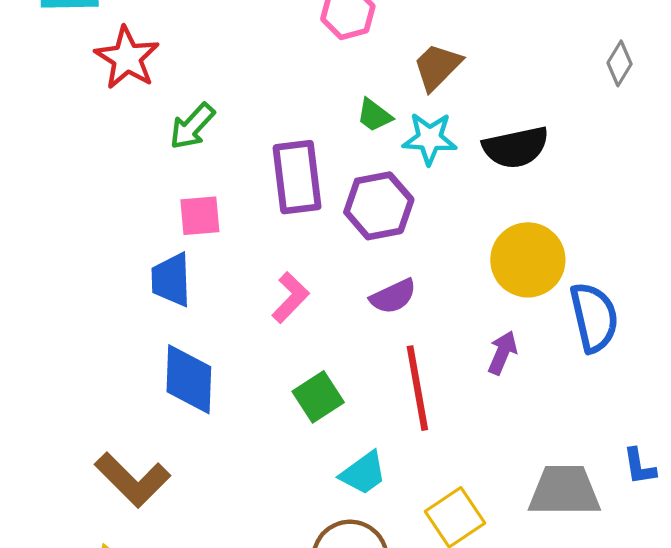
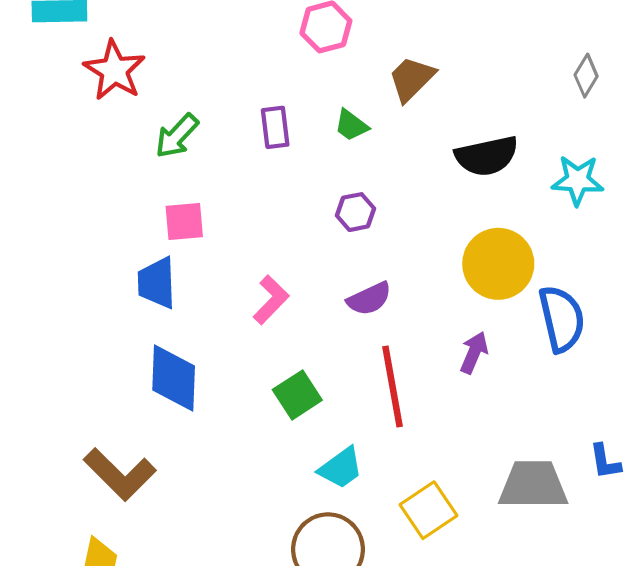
cyan star: (430, 138) -> (578, 180), moved
purple rectangle: (297, 177) -> (275, 127), moved, size x0.6
purple hexagon: (379, 206) -> (356, 212), size x0.6

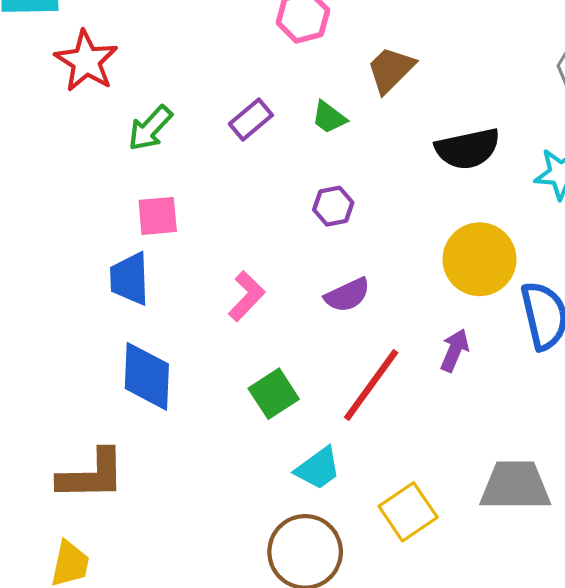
purple rectangle: (275, 127) -> (251, 119), turned 57
red line: (393, 386) -> (371, 385), turned 46
brown L-shape: (120, 474) -> (92, 475), turned -46

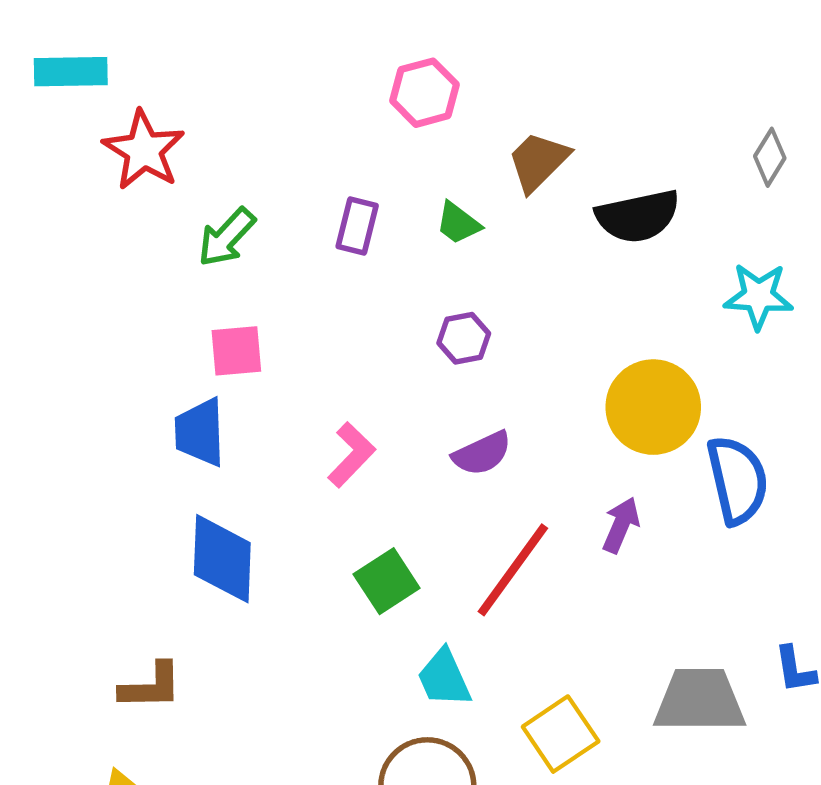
purple rectangle: (251, 119) -> (357, 226), turned -36
black semicircle: (468, 149) -> (638, 216), moved
cyan trapezoid: (318, 468) -> (444, 678), turned 102
brown L-shape: (92, 475) -> (151, 686), size x0.7

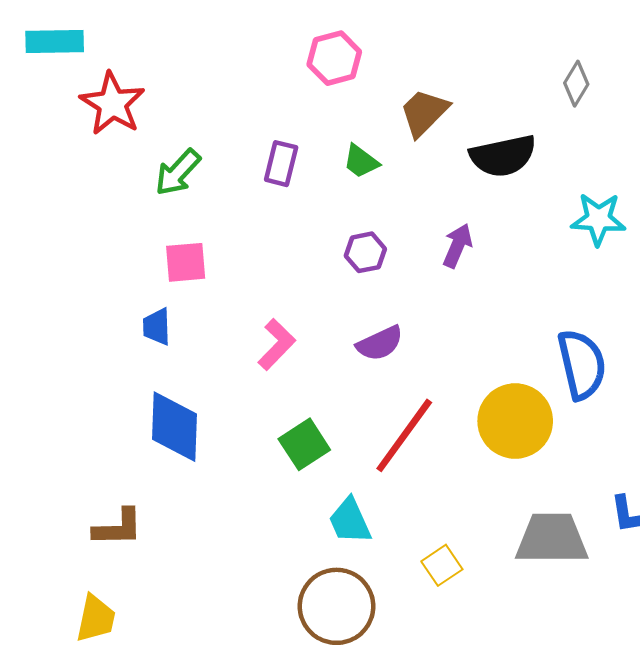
gray diamond: (770, 157) -> (576, 84), moved
yellow circle: (653, 407) -> (515, 421), moved
blue trapezoid: (200, 432) -> (157, 327), size x0.7
purple arrow: (621, 525) -> (457, 246), moved
yellow square: (561, 734) -> (442, 565), size x0.7

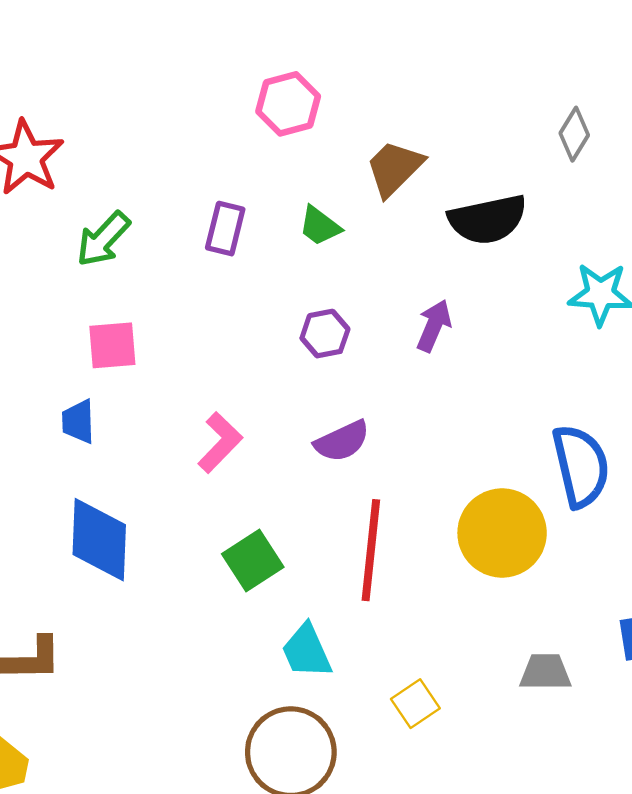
red line: (404, 435) -> (371, 550), turned -30
gray trapezoid: (552, 539) -> (545, 672), size x0.6

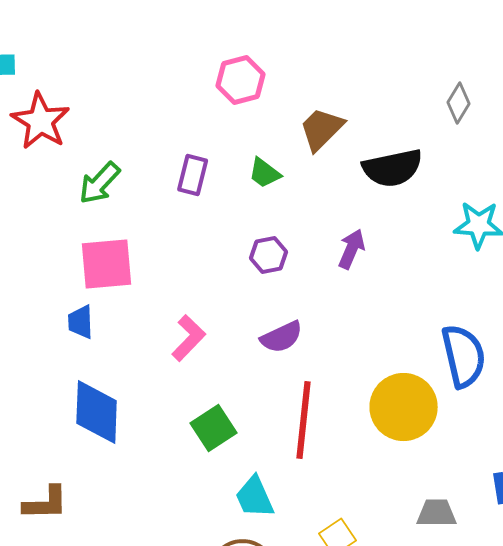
pink square: (112, 345) -> (107, 264), size x1.4

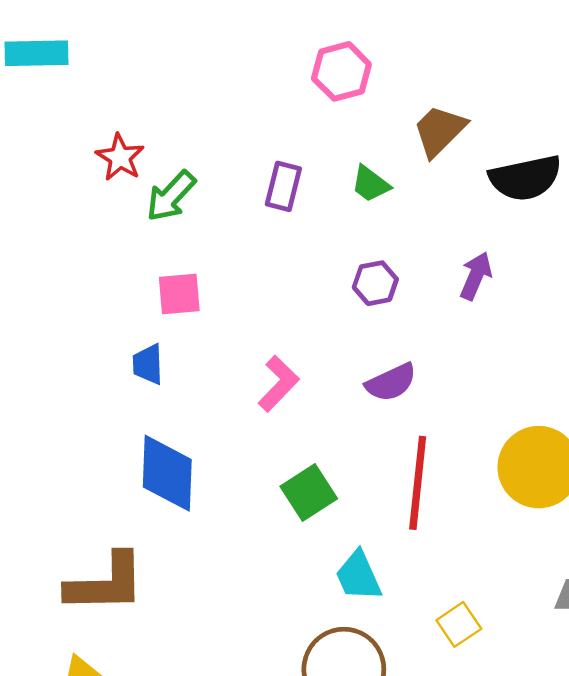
red star: (41, 121) -> (120, 157), moved, size x0.7
pink square: (107, 264) -> (179, 294), size x0.7
brown L-shape: (46, 503) -> (106, 583), size x1.5

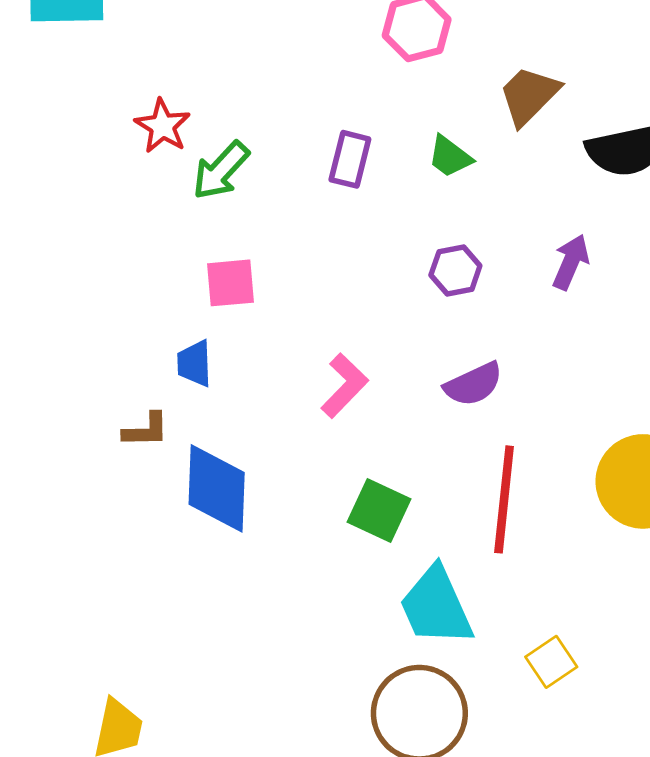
green square: (309, 493) -> (379, 511), turned -32
cyan trapezoid: (358, 576) -> (436, 606), size x1.4
brown L-shape: (106, 583) -> (146, 430), moved, size x0.5

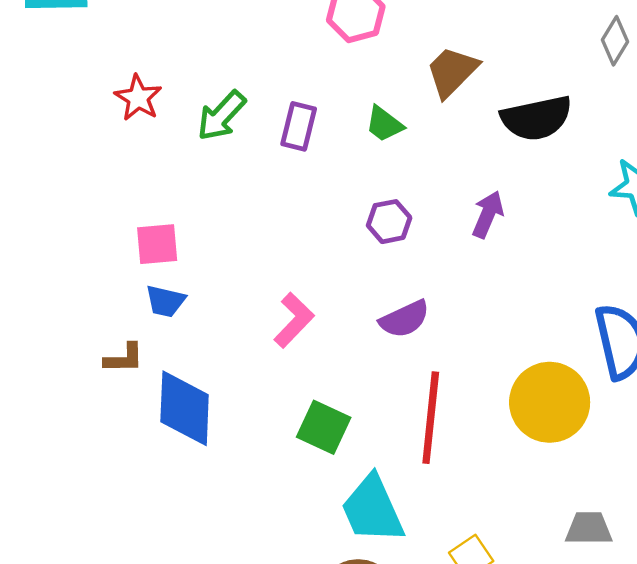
green arrow: (221, 170) -> (221, 116), moved
pink square: (231, 283) -> (157, 244), moved
blue trapezoid: (194, 363) -> (165, 301), turned -75

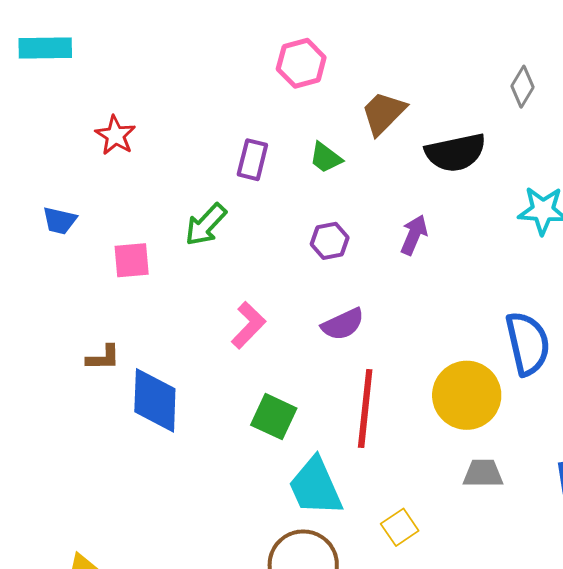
green arrow: (221, 116) -> (206, 225), moved
blue trapezoid: (165, 301) -> (60, 221), moved
gray trapezoid: (589, 528) -> (483, 473), moved

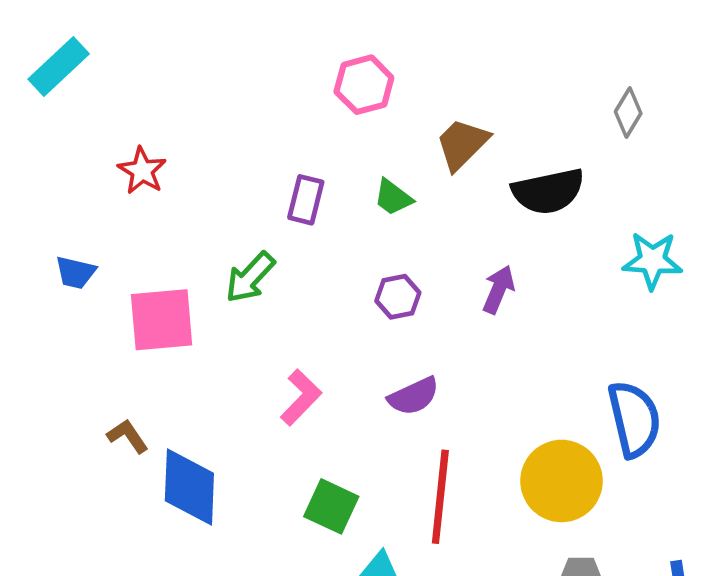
cyan rectangle: (45, 48) -> (59, 66), turned -42
pink square: (132, 260) -> (162, 320), size x1.5
brown L-shape: (103, 358) -> (128, 436), turned -123

